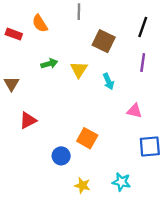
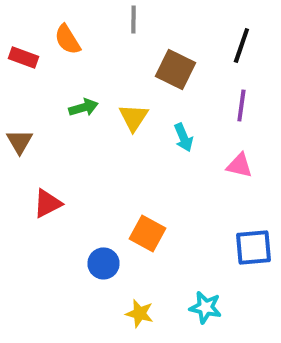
pink triangle: (134, 111) -> (239, 166), moved

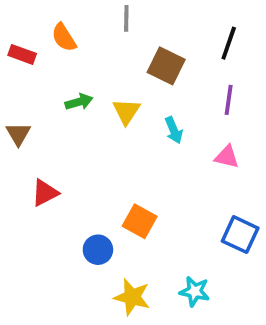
blue square: (253, 247) -> (240, 235), turned 30
yellow star: (140, 313) -> (132, 297), size x1.4

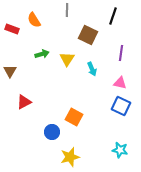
black line: (229, 43) -> (113, 16), moved
blue square: (240, 235) -> (121, 106), moved
cyan star: (195, 291) -> (120, 150), moved
yellow star: (132, 297) -> (70, 157), turned -30

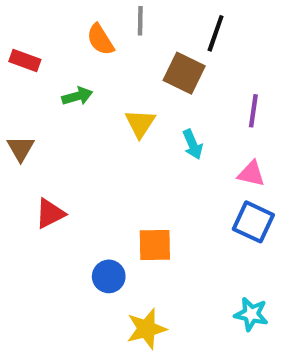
black line: (113, 16) -> (216, 33), moved
orange semicircle: (34, 20) -> (100, 40), moved
green arrow: (42, 54) -> (77, 96), moved
orange square: (74, 117) -> (155, 245), turned -30

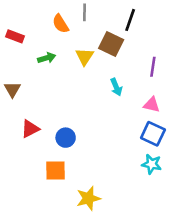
yellow triangle: (140, 123) -> (85, 57), moved
orange square: (155, 245) -> (55, 170), moved
blue circle: (109, 276) -> (66, 138), moved
cyan star: (251, 314) -> (152, 164), moved

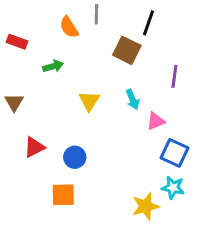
yellow triangle: (85, 57) -> (89, 101), moved
pink triangle: (152, 105) -> (156, 121), moved, turned -36
yellow star: (88, 198) -> (146, 206), moved

